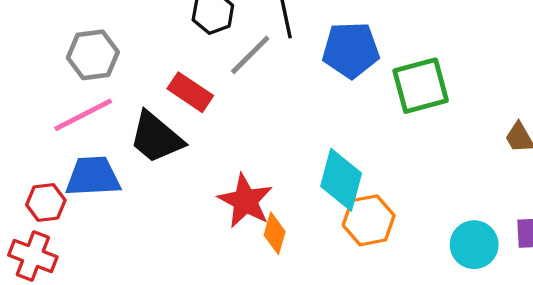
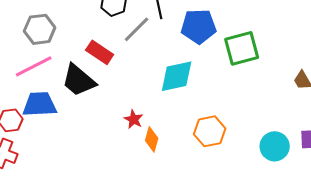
cyan diamond: (341, 180) -> (177, 76), moved, turned 63
red star: (245, 201) -> (134, 119), size x0.6

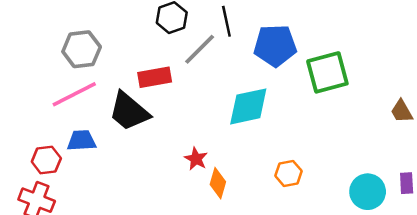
red rectangle: (100, 52) -> (155, 77), turned -44
blue trapezoid: (40, 104) -> (82, 141), size x0.7
orange hexagon: (210, 131) -> (288, 173), size x0.7

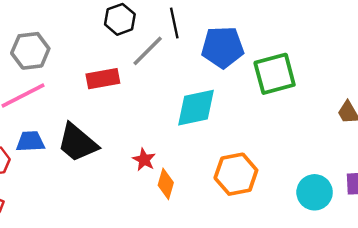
black trapezoid: (129, 111) -> (77, 143), moved
orange hexagon: (288, 173) -> (236, 174), size x1.6

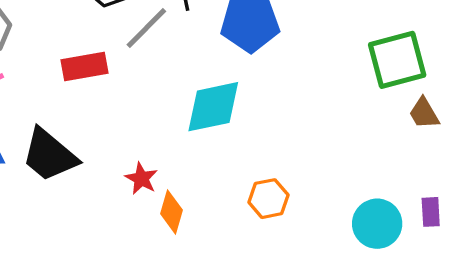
green square: (275, 74) -> (397, 60), moved
orange hexagon: (236, 174) -> (268, 199), size x0.7

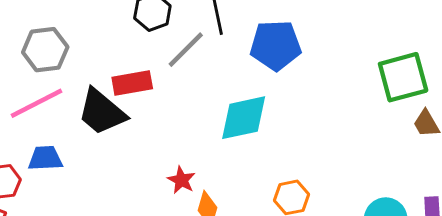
black trapezoid: (49, 155) -> (102, 112), moved

